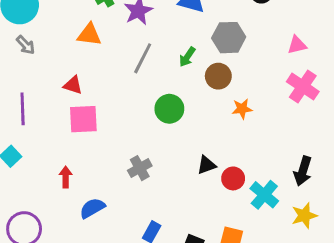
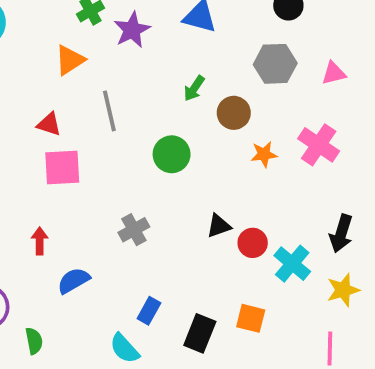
orange triangle: (89, 35) -> (70, 60), turned -40
gray hexagon: (229, 38) -> (275, 64), moved
gray line: (143, 58) -> (109, 111), moved, turned -40
pink cross: (303, 87) -> (319, 145), moved

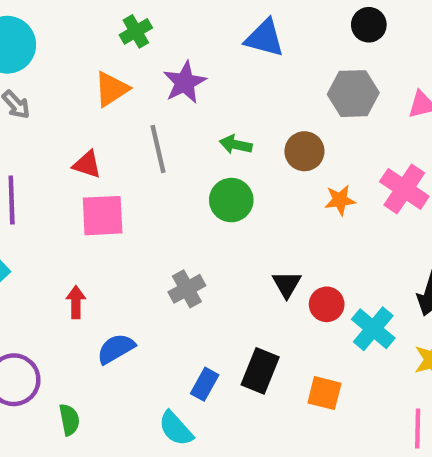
purple star: (132, 30) -> (185, 82), moved
green arrow: (194, 88) -> (236, 145), moved, turned 68
black triangle: (219, 226) -> (287, 284), turned -40
black rectangle: (200, 333) -> (260, 371), moved

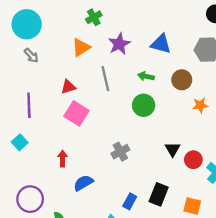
blue triangle: (265, 38) -> (161, 44), moved
red triangle: (87, 165) -> (68, 87), turned -35
pink square: (103, 216) -> (76, 113), turned 35

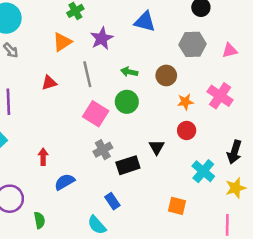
blue triangle: (161, 44) -> (145, 22), moved
pink square: (76, 113) -> (96, 114), moved
red circle: (193, 160) -> (187, 131), moved
black rectangle: (159, 194) -> (128, 165), moved, turned 50
blue rectangle: (130, 201) -> (112, 201), turned -63

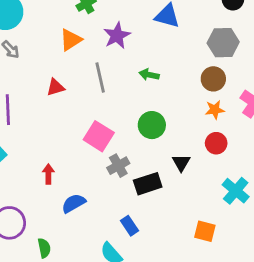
brown circle: (166, 75) -> (213, 79), moved
green circle: (127, 102) -> (152, 125), moved
pink square: (96, 114) -> (99, 136), moved

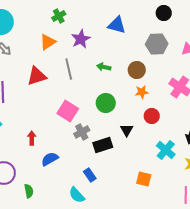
brown circle: (213, 79) -> (137, 70), moved
red triangle: (55, 87) -> (37, 76), size x1.5
orange star: (215, 110) -> (142, 92), moved

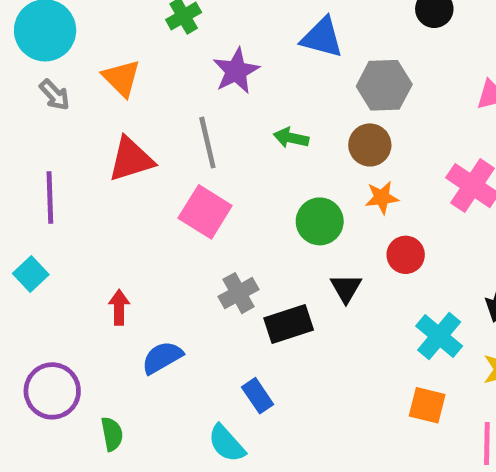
orange triangle: (48, 42) -> (121, 78), moved, turned -42
gray hexagon: (157, 44) -> (384, 85), moved
green circle: (106, 103) -> (320, 221), moved
pink square: (68, 111) -> (205, 212), moved
orange square: (144, 179) -> (427, 405), moved

